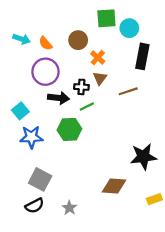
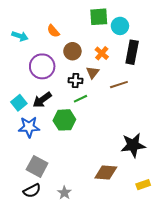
brown circle: (78, 40) -> (72, 51), moved
orange semicircle: (45, 43) -> (53, 31), moved
orange cross: (98, 58) -> (102, 53), moved
black arrow: (59, 98) -> (42, 100), moved, turned 138

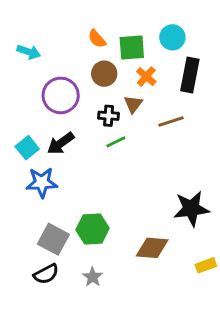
green square: (99, 17) -> (132, 48), moved
orange semicircle: (53, 31) -> (97, 39), moved
green hexagon: (64, 120) -> (93, 229), moved

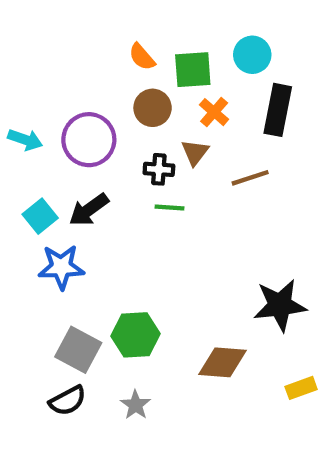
cyan arrow: (29, 52) -> (25, 140), moved
green line: (116, 142) -> (169, 208), turned 30

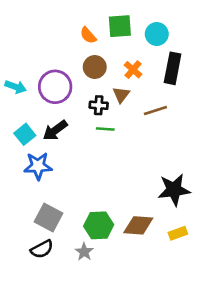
green square: (193, 70) -> (120, 26), moved
green hexagon: (136, 335) -> (99, 225), moved
yellow rectangle: (301, 388) -> (178, 233), moved

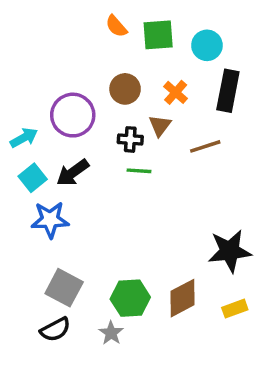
orange semicircle: (88, 35) -> (116, 26), moved
cyan arrow: (16, 87) -> (24, 138), moved, turned -48
brown diamond: (138, 225) -> (183, 298), turned -32

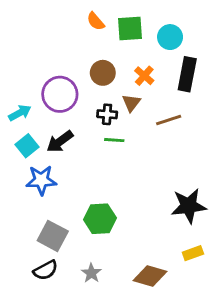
green hexagon: (130, 298) -> (100, 219), moved
brown diamond: (183, 298) -> (150, 276), moved, turned 44

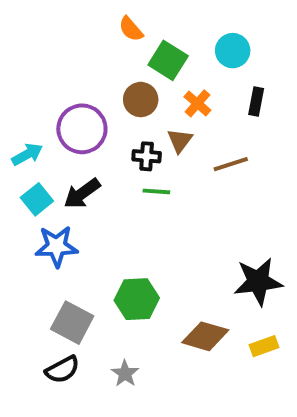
green square: (130, 28) -> (168, 60), moved, turned 36
black rectangle: (187, 74) -> (256, 101), size x0.6
brown diamond: (150, 276) -> (205, 336), moved

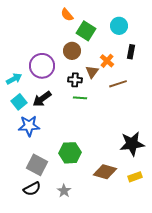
orange cross: (197, 103) -> (107, 61), moved

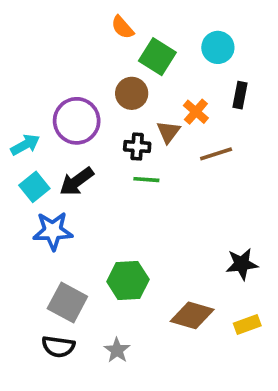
black star: (132, 144) -> (242, 264), size x0.7
black semicircle: (32, 189) -> (58, 347), turned 36

